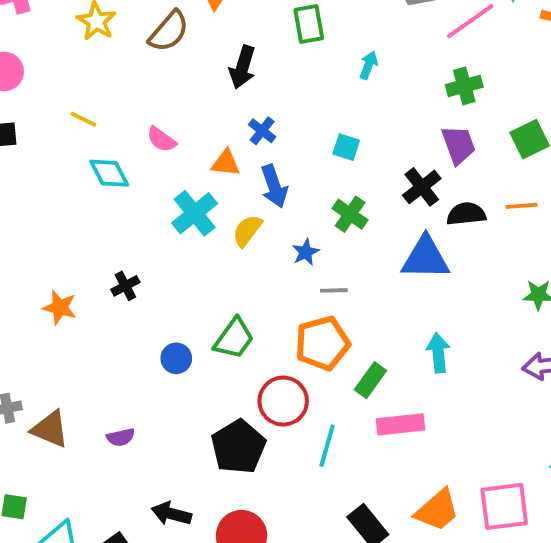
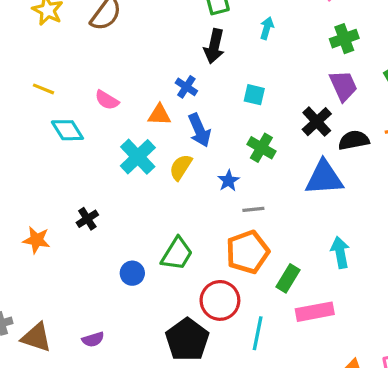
black arrow: (242, 67) -> (214, 46), moved

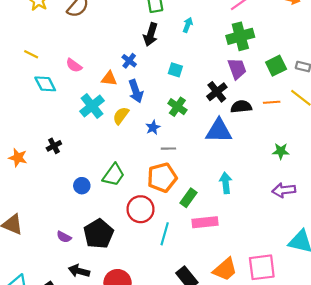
green cross: (344, 39) -> (240, 36), size x1.4
purple semicircle: (93, 339) -> (64, 237), moved, turned 40
black pentagon: (187, 340) -> (99, 234), moved

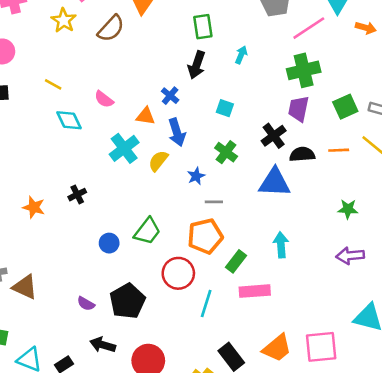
purple trapezoid: (237, 69) -> (299, 109), turned -150

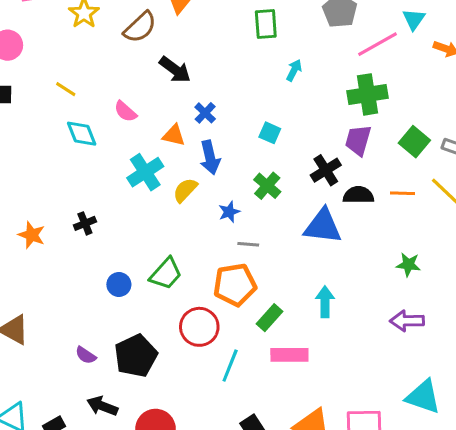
green rectangle: (203, 27) -> (266, 24), moved
black arrow: (197, 65) -> (175, 70), moved, turned -76
green square: (345, 107) -> (414, 142), turned -30

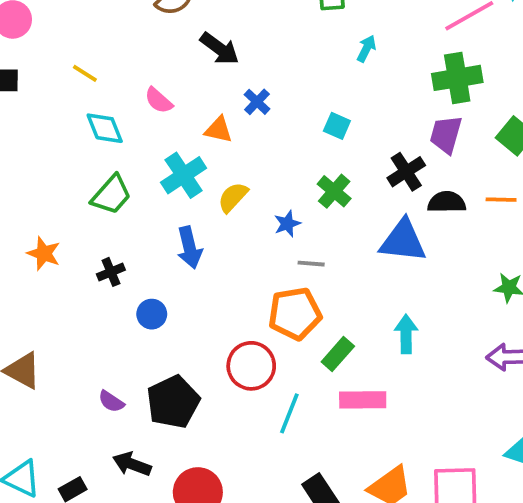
blue arrow: (210, 157) -> (189, 248), moved
black cross: (85, 223) -> (111, 272), moved
green trapezoid: (166, 274) -> (111, 195), moved

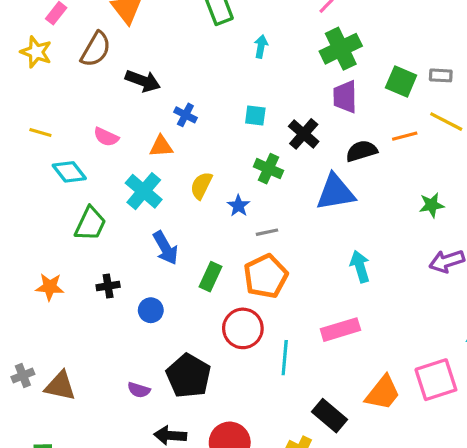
black cross: (406, 172) -> (304, 134), moved
yellow semicircle: (233, 197) -> (201, 186), moved
black cross: (111, 272) -> (108, 286), turned 30
green rectangle: (338, 354) -> (211, 277), moved

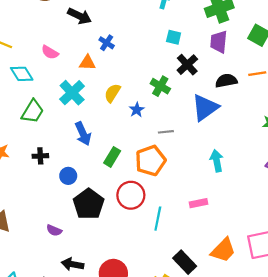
cyan square: (255, 115) -> (174, 37), moved
blue triangle: (335, 192) -> (205, 107), turned -32
gray line: (267, 232) -> (166, 132), moved
pink rectangle: (340, 330) -> (199, 203), size x0.7
black pentagon: (189, 376) -> (89, 204), moved

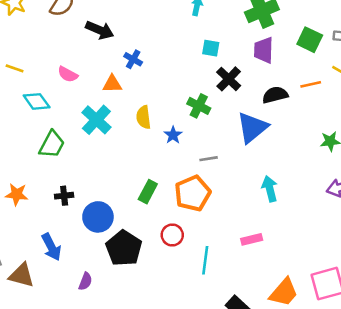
yellow semicircle: (112, 93) -> (143, 117), turned -36
blue arrow: (83, 134) -> (51, 247), moved
blue circle: (68, 176) -> (98, 217), size x1.5
red circle: (131, 195) -> (172, 235), size x0.7
purple semicircle: (54, 230) -> (85, 281), turned -88

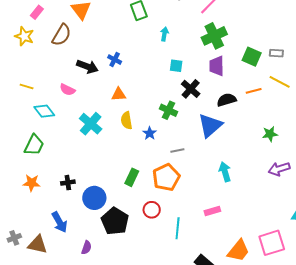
black arrow: (100, 30) -> (87, 67), moved
blue cross: (133, 59) -> (115, 60), moved
orange triangle: (112, 84) -> (119, 94), moved
green trapezoid: (52, 144) -> (34, 145), moved

